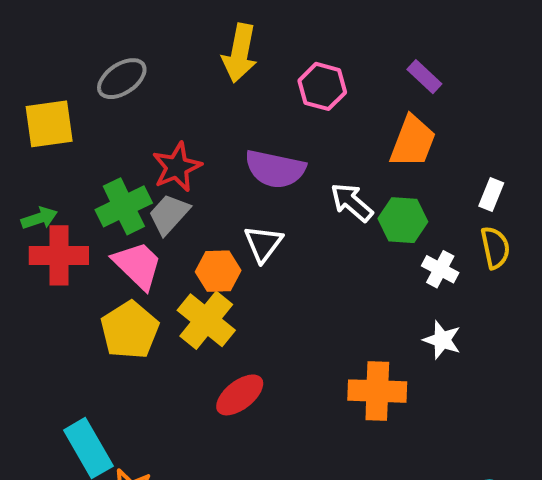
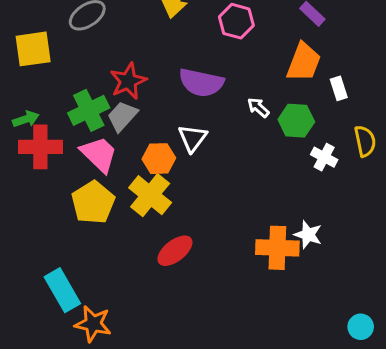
white rectangle: (491, 195) -> (339, 88), moved, turned -40
white arrow: (352, 202) -> (258, 107), size x0.7
white star: (442, 340) -> (308, 235), moved

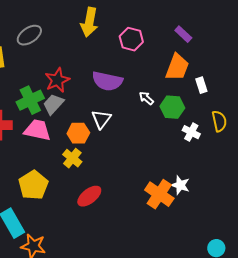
pink trapezoid: (99, 154) -> (37, 130), turned -32
yellow cross: (150, 195) -> (72, 158), size x0.7
yellow pentagon: (93, 202) -> (33, 185), moved
orange cross: (277, 248) -> (159, 194), turned 32

